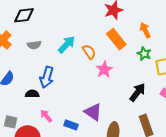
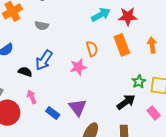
cyan arrow: (67, 45) -> (101, 15), moved
green star: (144, 54) -> (139, 82), moved
pink star: (104, 70) -> (78, 67), moved

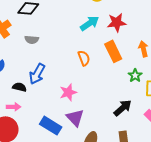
pink star: (78, 67) -> (68, 92), moved
green star: (139, 82) -> (135, 76), moved
pink arrow: (32, 97) -> (14, 107), moved, turned 120
blue rectangle: (53, 113) -> (51, 126), size x1.5

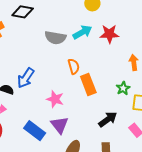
gray semicircle: (32, 40) -> (55, 38), moved, size x1.5
orange rectangle: (113, 51) -> (88, 85), moved
pink star: (68, 92) -> (55, 99), turned 30

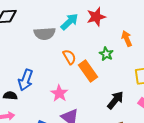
green star: (123, 88) -> (106, 54), moved
pink star: (55, 99) -> (59, 93), turned 30

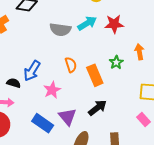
orange semicircle: (69, 57) -> (71, 65), moved
pink star: (59, 93) -> (52, 90), moved
black arrow: (115, 100) -> (97, 108), moved

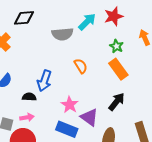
green star: (116, 62) -> (116, 46), moved
orange rectangle: (95, 75) -> (118, 69), moved
pink star: (52, 90) -> (70, 105), moved

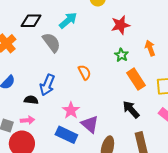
cyan arrow: (87, 22) -> (68, 20), moved
gray semicircle: (62, 34) -> (51, 42), moved, turned -125
orange rectangle: (118, 69) -> (136, 79), moved
black arrow: (117, 102) -> (131, 109), moved, turned -84

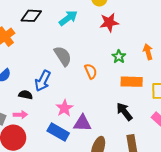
red star: (120, 25) -> (109, 22), moved
gray semicircle: (51, 42) -> (63, 56), moved
orange semicircle: (84, 72) -> (91, 71), moved
orange rectangle: (136, 79) -> (132, 82), turned -60
purple triangle: (90, 124) -> (82, 123), turned -42

